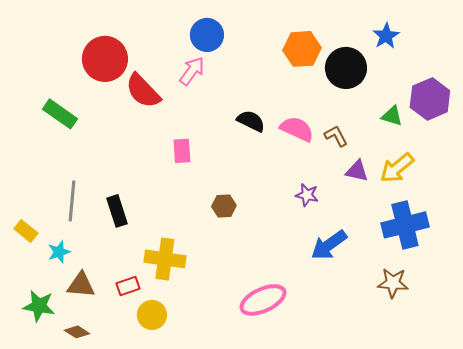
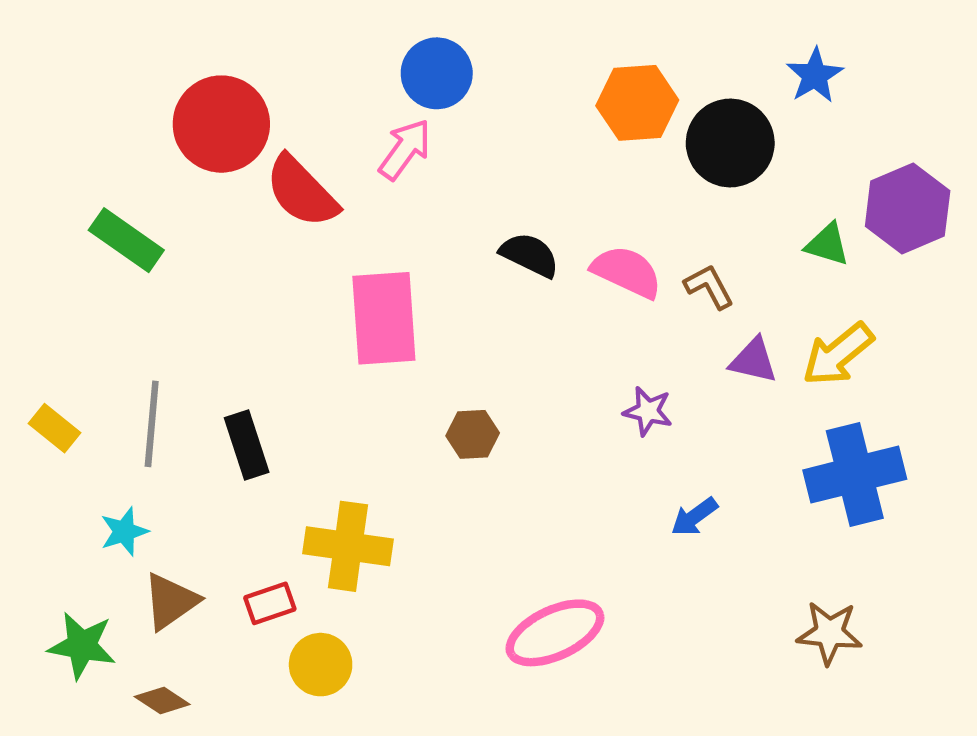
pink rectangle: (182, 151) -> (384, 318), size x1.8
yellow rectangle: (26, 231) -> (55, 428), moved
blue arrow: (329, 245) -> (694, 517), size x0.6
brown star: (393, 283) -> (829, 633), moved
brown triangle: (81, 285) -> (171, 601), turned -40

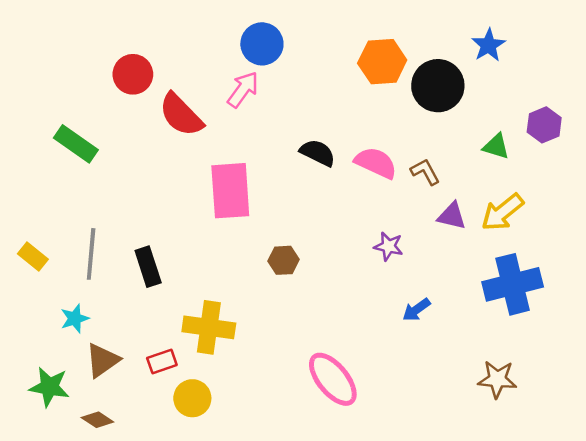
red circle: (221, 124) -> (133, 74), size x0.7
purple hexagon: (908, 208) -> (544, 125), size x0.7
pink ellipse: (555, 633) -> (333, 379), turned 76

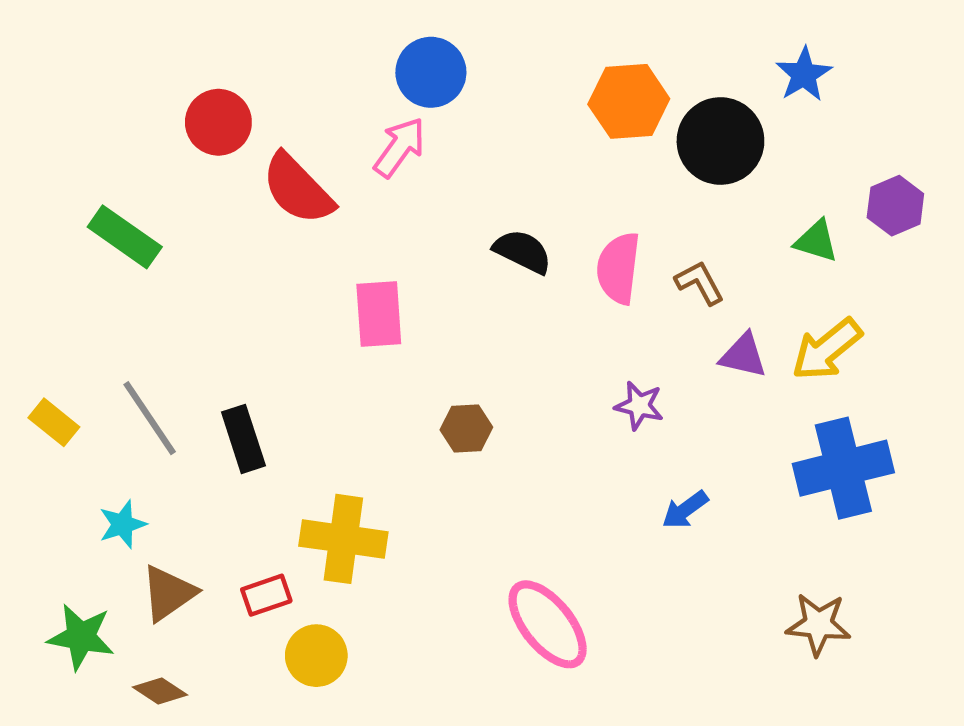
pink semicircle: (376, 163) -> (618, 268), turned -108
pink rectangle: (230, 191) -> (379, 314), size x0.7
gray line: (91, 254) -> (150, 418), turned -39

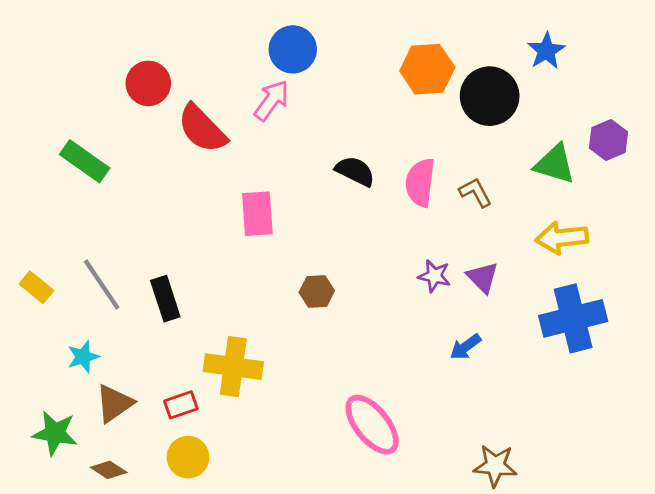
green triangle: (816, 241) -> (555, 164), size x1.4
yellow arrow: (827, 349) -> (562, 238), turned 33
purple triangle: (743, 356) -> (483, 277), moved, turned 32
brown star: (818, 624) -> (495, 466), moved
yellow circle: (316, 656) -> (188, 457), moved

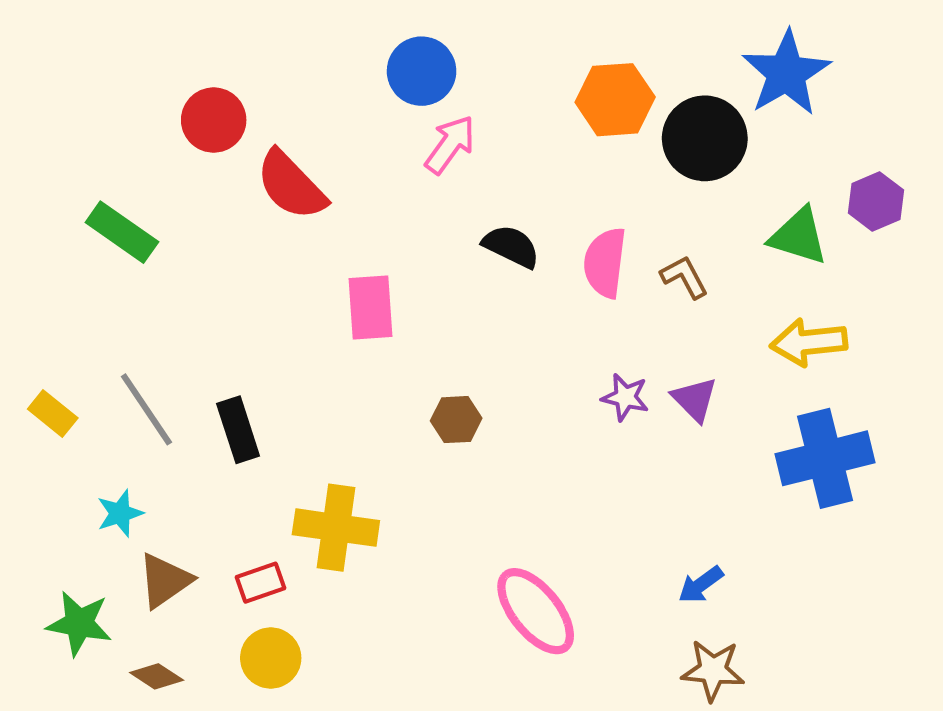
blue star: (546, 51) -> (786, 73), size x1.6
pink arrow: (272, 100) -> (450, 144), moved
blue arrow: (466, 347) -> (701, 585), moved

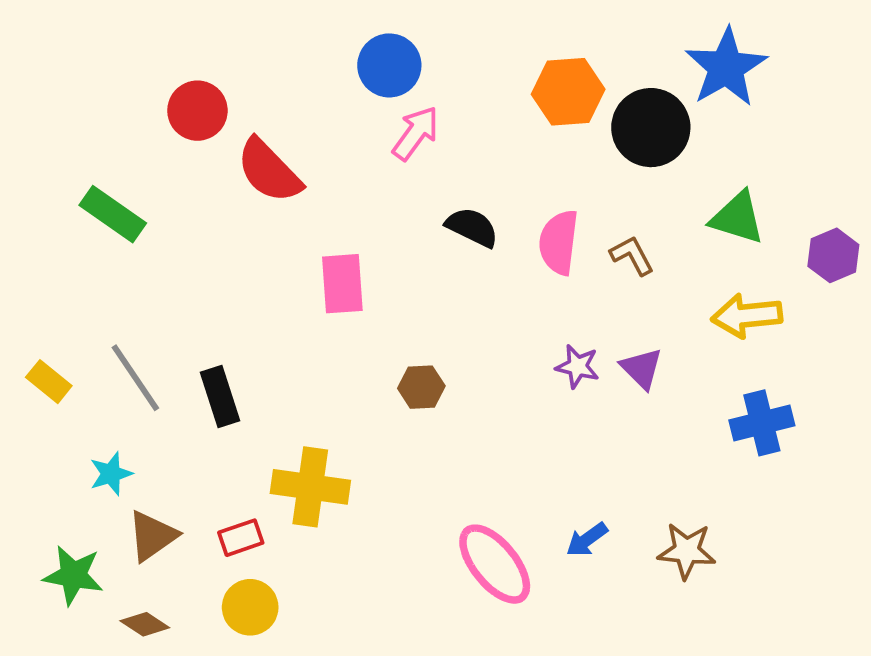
purple hexagon: (876, 202) -> (833, 255), moved
blue cross: (825, 458) -> (762, 423), size x0.7
blue arrow: (701, 585) -> (587, 540), moved
brown star: (713, 670) -> (687, 551), moved

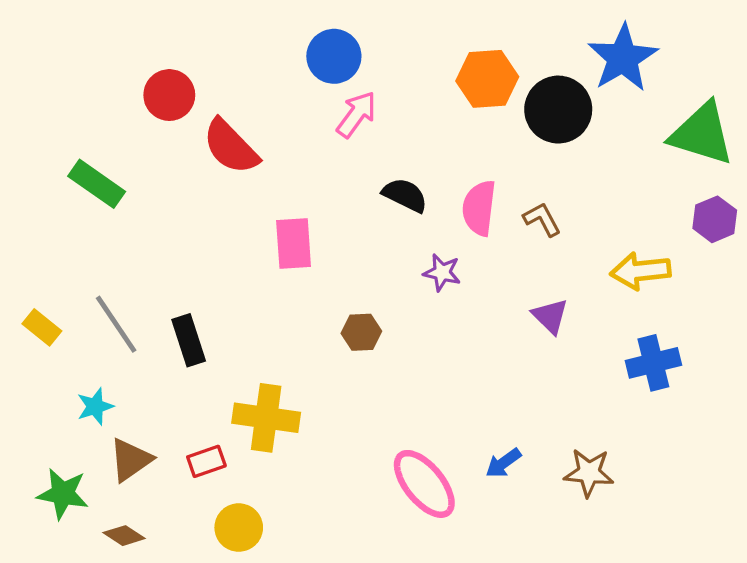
green triangle: (737, 218) -> (702, 134), moved, size x1.4
purple star: (577, 366) -> (442, 273), moved
yellow circle: (250, 607) -> (239, 528), moved

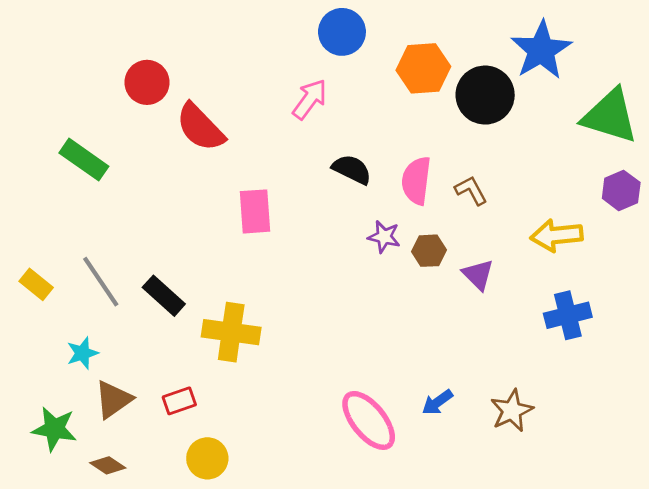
blue circle: (334, 56) -> (342, 32), moved
brown hexagon: (361, 332) -> (429, 251), moved
black rectangle: (189, 340) -> (164, 296), turned -30
yellow cross: (266, 418) -> (231, 332), moved
brown star: (589, 473) -> (512, 411), turned -30

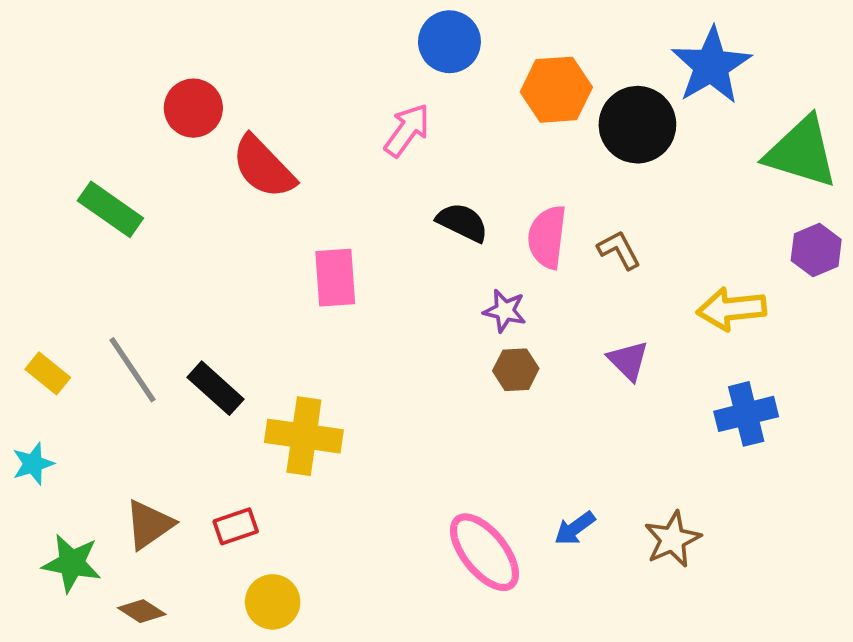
brown hexagon: (429, 251) -> (516, 370), moved
cyan star: (82, 353) -> (33, 464), moved

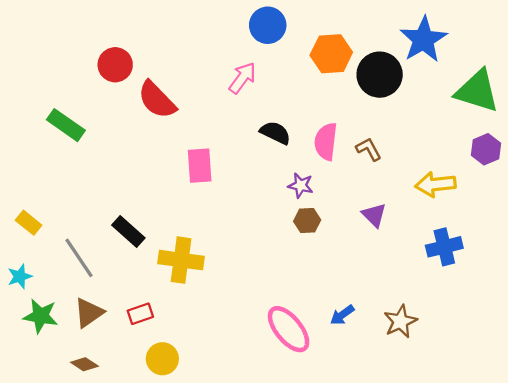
gray line: (133, 370) -> (79, 258), moved
green star: (72, 563) -> (41, 316), moved

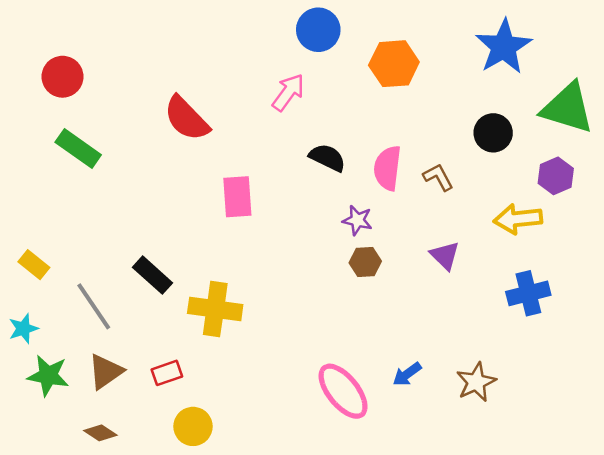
red circle: (115, 65) -> (63, 77), moved
black circle: (380, 75) -> (493, 133), moved, size x0.7
purple hexagon: (486, 149) -> (556, 176), moved

